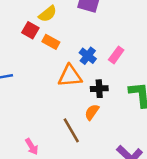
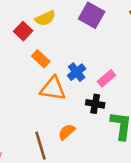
orange rectangle: (51, 42) -> (41, 59), moved
black cross: (99, 89) -> (95, 104), moved

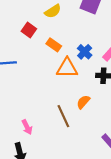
red square: (23, 31) -> (29, 30), moved

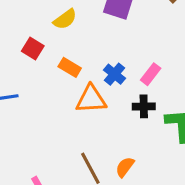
orange semicircle: (83, 102) -> (125, 167), moved

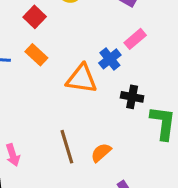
orange rectangle: (70, 67) -> (36, 55), moved
pink rectangle: (151, 74) -> (135, 39), moved

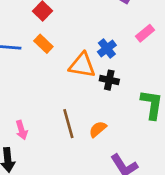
pink rectangle: (135, 39) -> (145, 33), moved
black cross: (132, 97) -> (109, 80), moved

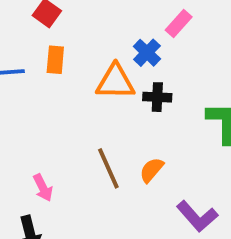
pink rectangle: (145, 33) -> (179, 23), moved
orange rectangle: (43, 44) -> (55, 60), turned 60

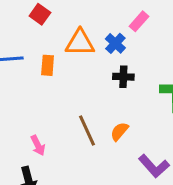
orange rectangle: (55, 60) -> (48, 65), moved
orange triangle: (115, 82) -> (80, 43), moved

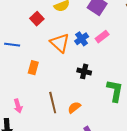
orange triangle: (80, 43) -> (60, 43), turned 30
blue cross: (115, 43) -> (82, 39), moved
orange rectangle: (48, 65) -> (33, 68), moved

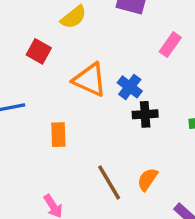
pink rectangle: (102, 37) -> (170, 45), moved
blue cross: (82, 39) -> (130, 87), moved

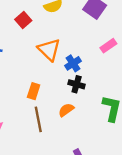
orange rectangle: (58, 135) -> (34, 91), moved
orange semicircle: (147, 179) -> (66, 110), moved

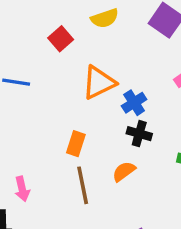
orange triangle: (49, 50) -> (99, 82), turned 50

